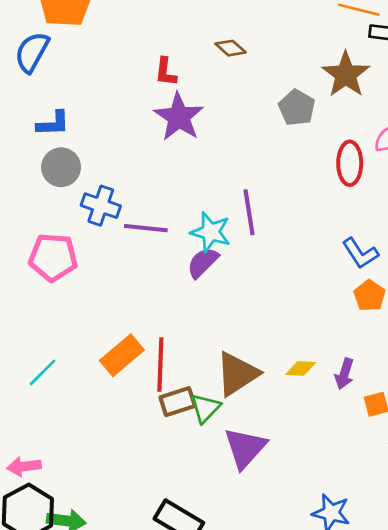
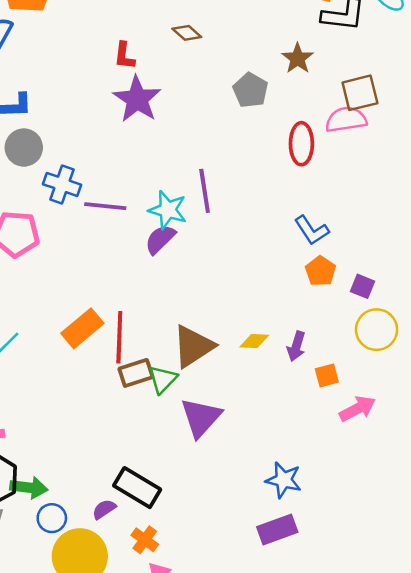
brown star: (346, 75) -> (298, 58), size x0.7

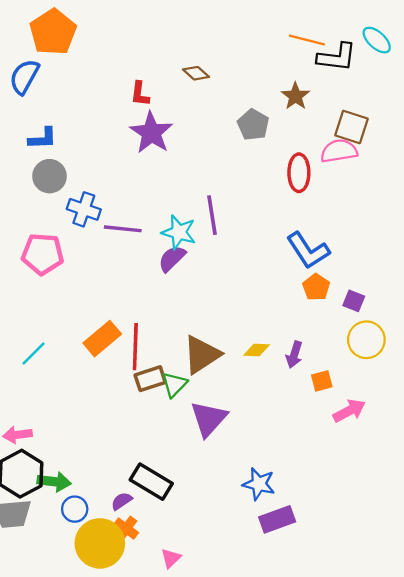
brown square: (360, 93) -> (352, 127), turned 32
blue L-shape: (312, 230) -> (308, 251), size x1.4
blue star: (284, 480) -> (259, 484), moved
orange cross: (145, 540) -> (126, 529), moved

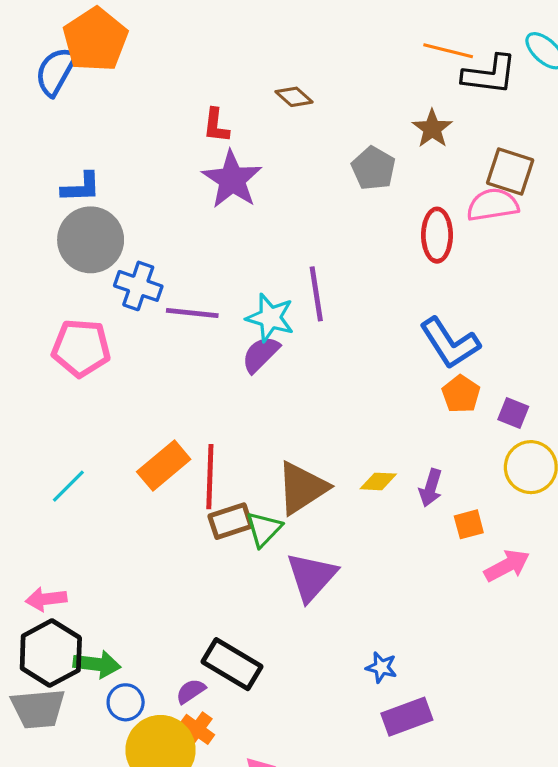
blue semicircle: (24, 77) -> (56, 71), moved
gray circle: (50, 176) -> (91, 240), size x1.4
blue star: (259, 484) -> (381, 667), size x0.7

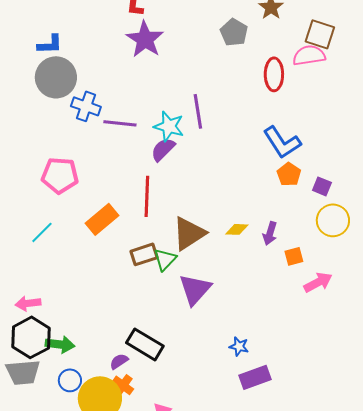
pink pentagon: (81, 348) -> (60, 175), moved
red line: (210, 477) -> (147, 196), moved
blue circle: (126, 702) -> (70, 380), moved

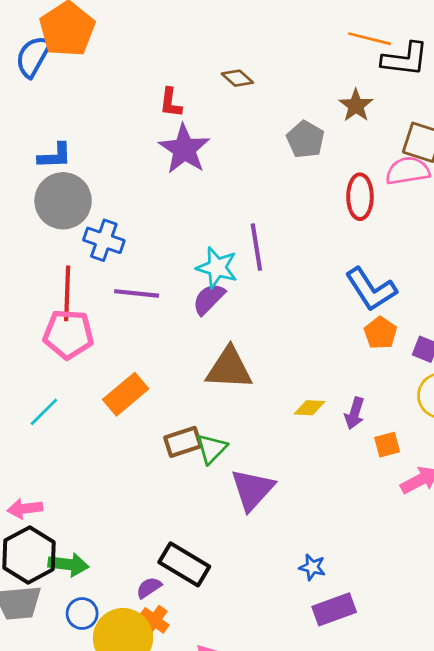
purple line: (120, 123) -> (137, 293), moved
red line: (147, 196) -> (67, 293), moved
brown triangle: (189, 233) -> (229, 368), moved, turned 36

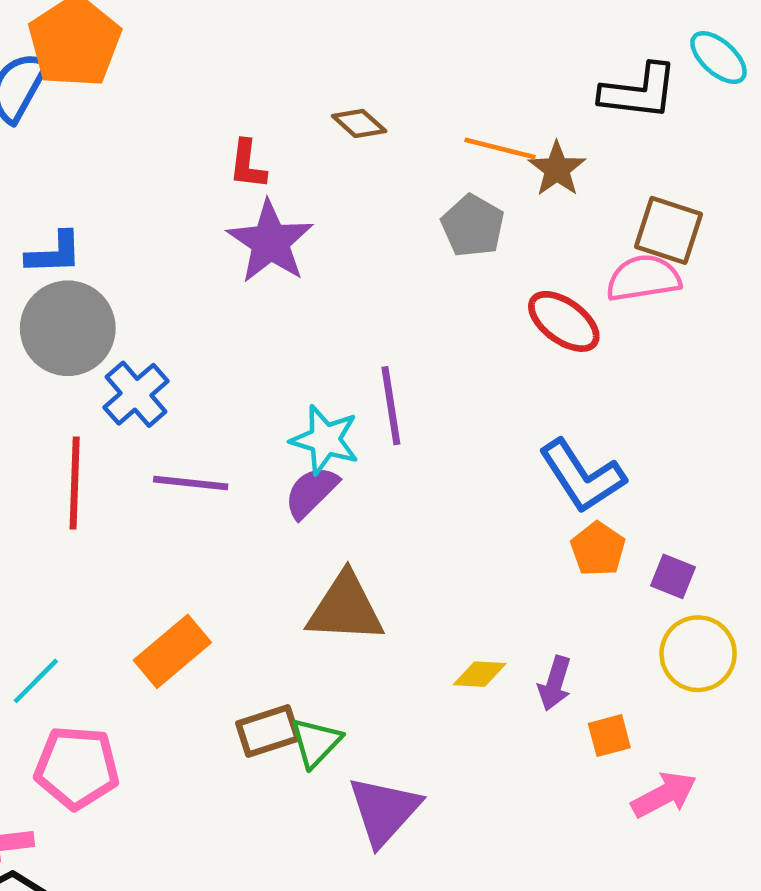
orange line: (370, 39) -> (500, 149), moved
red ellipse: (360, 197) -> (564, 321), turned -54
blue cross: (104, 240) -> (136, 394), turned 30
pink pentagon: (68, 334) -> (77, 767), moved

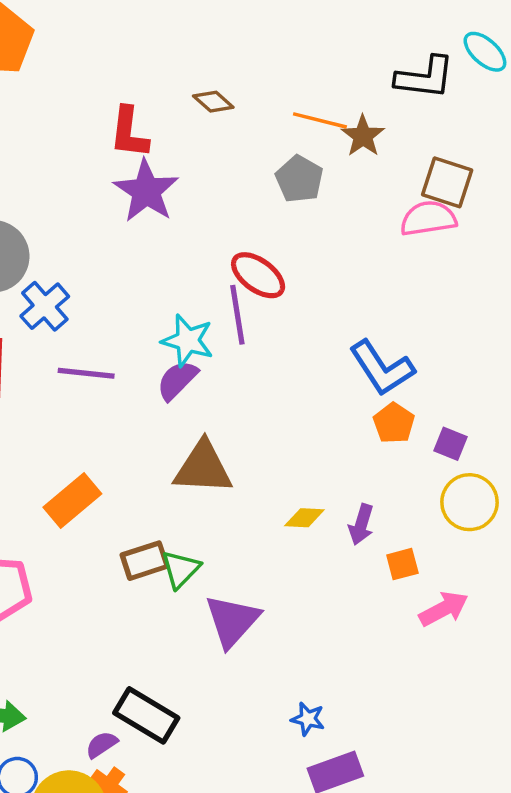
red L-shape: (248, 164) -> (129, 133), size x1.4
red ellipse: (564, 321) -> (258, 275), moved

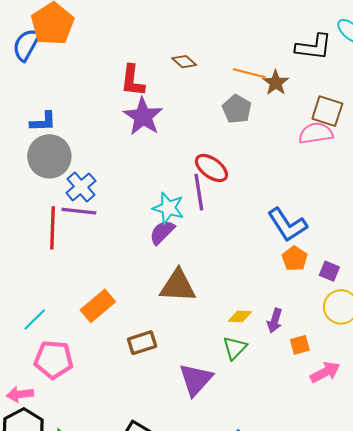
purple line: (86, 373) -> (79, 211), moved
green triangle: (181, 569) -> (235, 348), moved

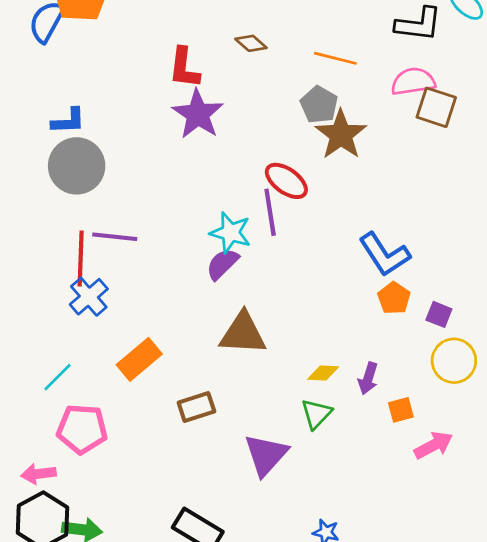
brown star: (276, 83) -> (341, 135), moved, size x1.5
pink semicircle: (316, 133) -> (413, 81), moved
blue cross: (81, 187) -> (89, 297), moved

